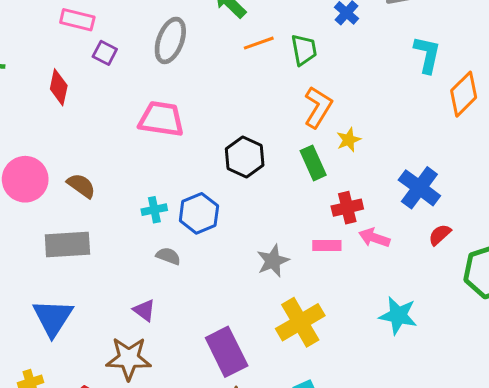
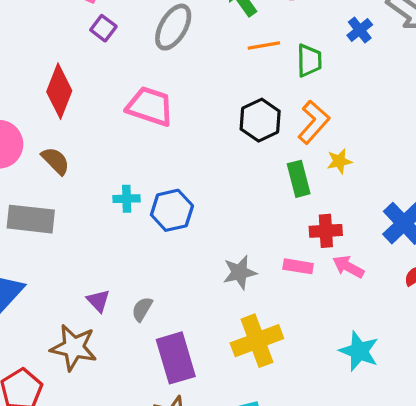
red diamond: (59, 87) -> (59, 91), moved, size x1.4
black hexagon: (245, 157) -> (260, 120), moved
gray semicircle: (168, 256) -> (142, 309), moved, turned -90

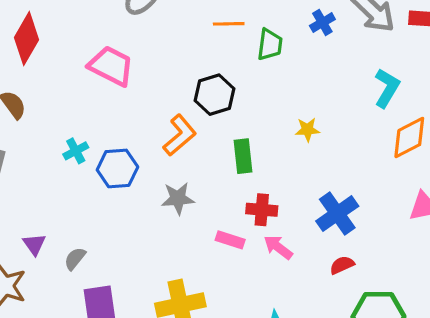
orange L-shape: (314, 122) -> (180, 135), moved
yellow star: (339, 161) -> (307, 130), moved
cyan cross: (127, 199) -> (76, 151), turned -35
gray star: (240, 272) -> (178, 198), moved

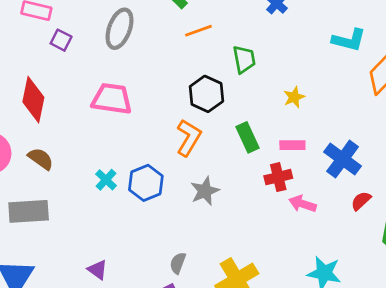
green trapezoid: (270, 45) -> (244, 59), moved
cyan L-shape: (387, 88) -> (349, 40), turned 92
pink rectangle: (230, 240) -> (292, 145), moved
gray semicircle: (75, 259) -> (178, 263), moved

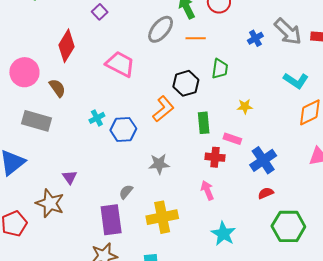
gray ellipse: (120, 29) -> (161, 29), moved
gray star: (205, 191) -> (159, 164), moved
pink arrow: (302, 204) -> (207, 190), moved, turned 30

